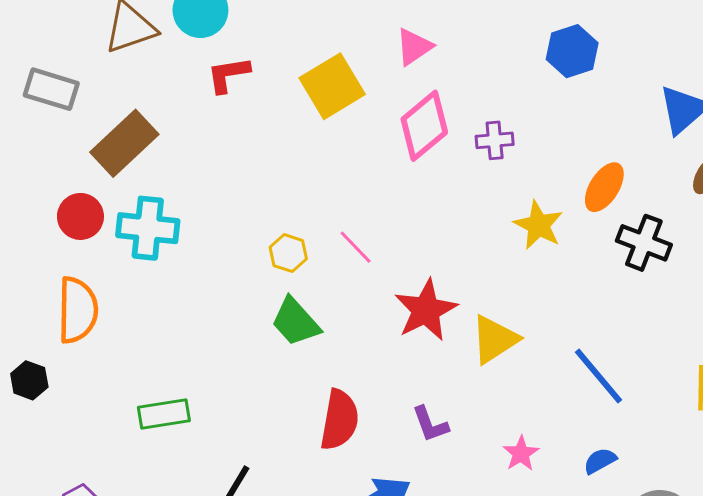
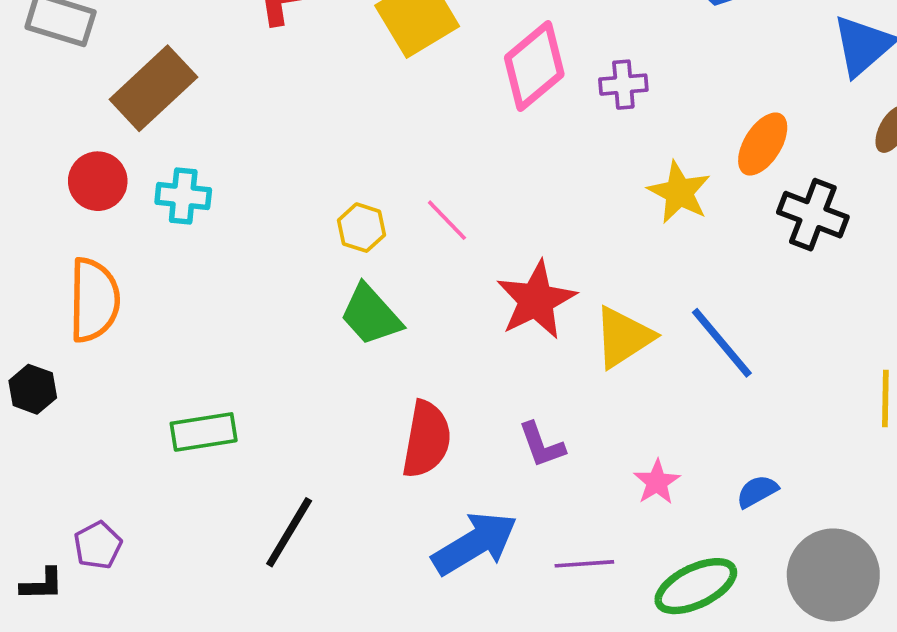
cyan cross: (148, 228) -> (183, 196), size x0.7
blue line: (598, 376) -> (722, 343), moved

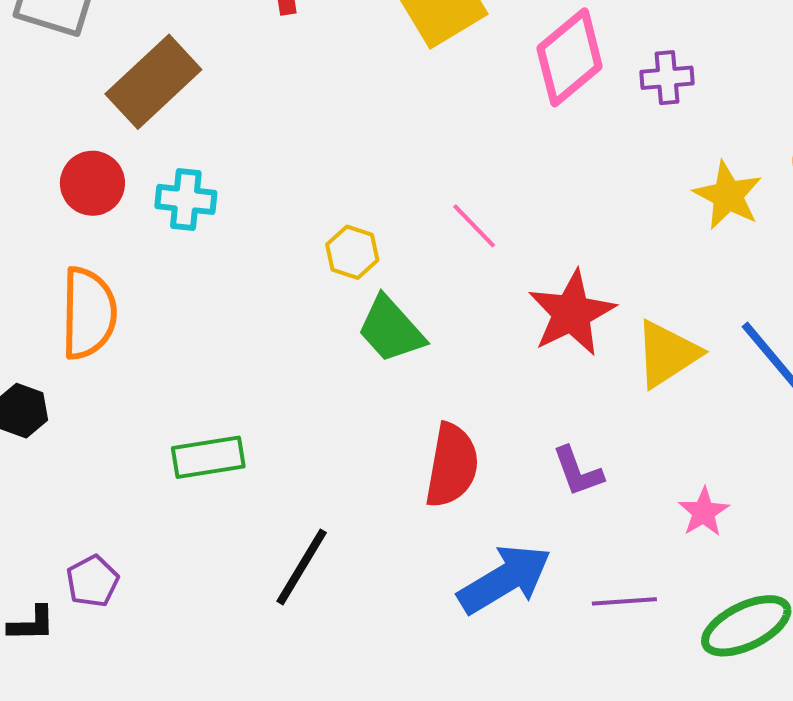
yellow hexagon: (361, 228) -> (352, 252), moved

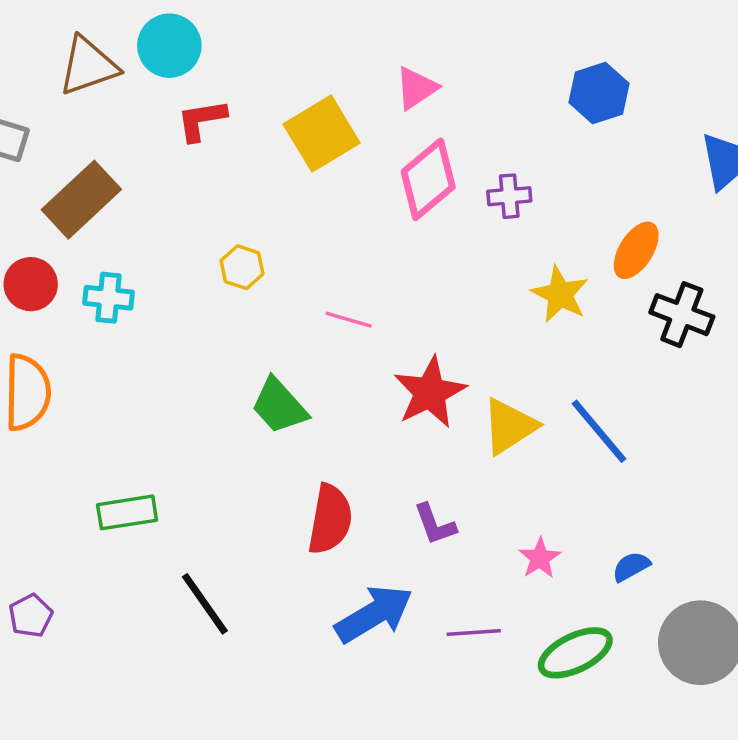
pink line: (474, 226) -> (349, 320), turned -30
yellow hexagon: (352, 252) -> (242, 267), moved
black line: (302, 567) -> (205, 604), turned -66

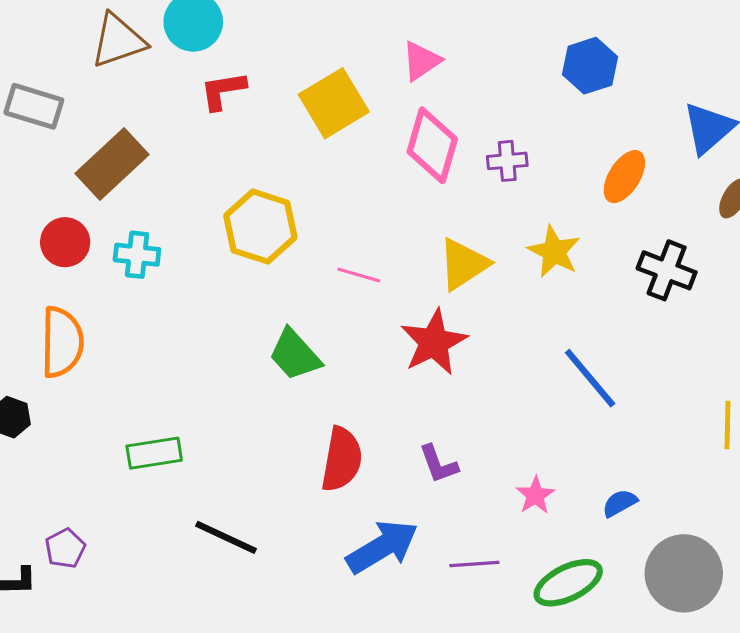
pink diamond: (428, 179) -> (432, 145), turned -34
orange ellipse: (636, 250) -> (624, 177), moved
yellow hexagon: (242, 267) -> (260, 227), size x1.8
yellow triangle: (509, 426) -> (463, 264), moved
black line: (205, 604) -> (226, 537), turned -30

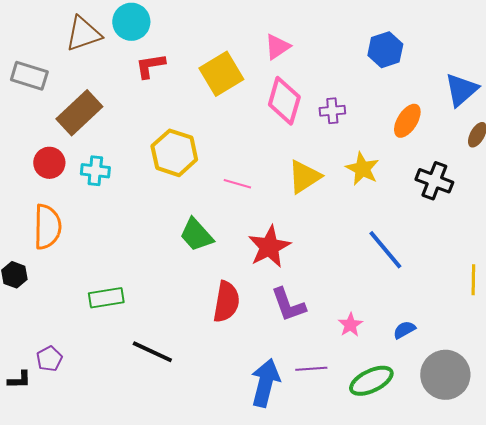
red star: (434, 342) -> (269, 247), moved
purple L-shape: (438, 464) -> (288, 305), size x1.4
blue arrow: (382, 547) -> (265, 383), moved, turned -45

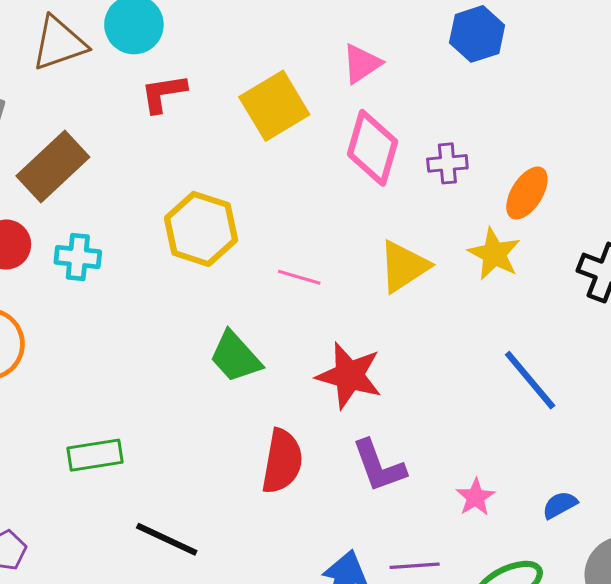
blue hexagon: (385, 50) -> (477, 34), moved
orange ellipse: (407, 121) -> (527, 193), moved
red star: (269, 247) -> (349, 376), turned -30

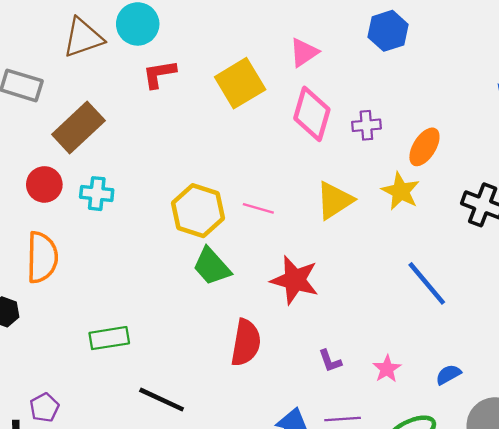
yellow hexagon: (201, 229) -> (198, 211), moved
purple L-shape: (379, 466) -> (330, 361), moved, size x0.6

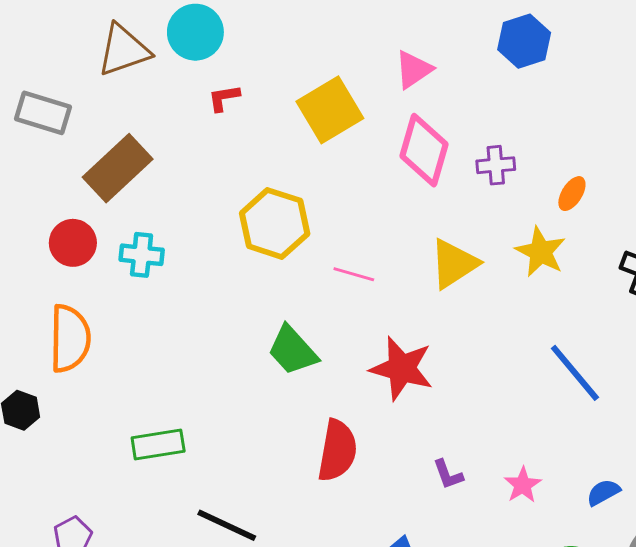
red L-shape: (159, 74) -> (224, 98), size x0.7
orange ellipse: (424, 147) -> (572, 194), size x0.7
yellow hexagon: (198, 211) -> (275, 223), moved

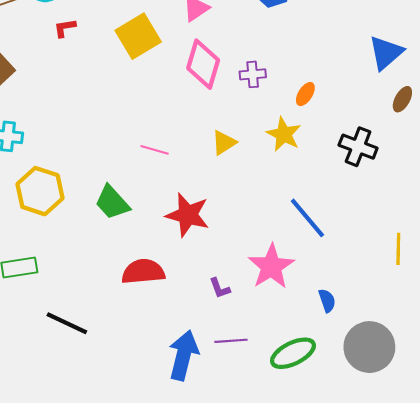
yellow hexagon: (275, 223) -> (40, 191), moved
yellow triangle: (454, 264) -> (224, 143), size x0.7
red semicircle: (337, 451) -> (143, 272), turned -105
pink star: (523, 485) -> (271, 266), moved, size x1.8
blue semicircle: (603, 492) -> (327, 301), turned 100

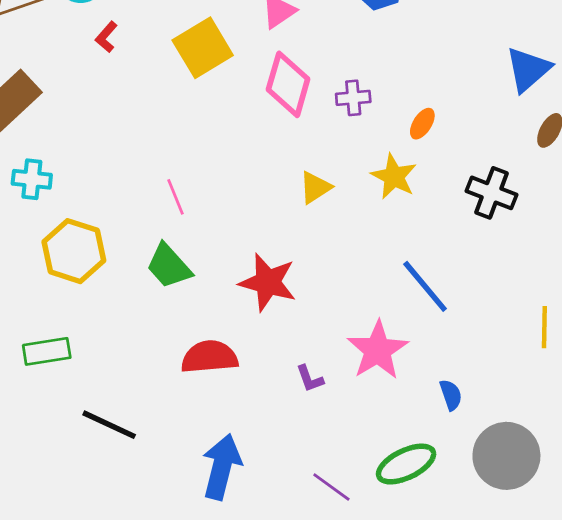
red L-shape: (65, 28) -> (106, 37), turned -40
pink line: (155, 150) -> (176, 197), moved, turned 52
purple line: (231, 341) -> (331, 487), moved, turned 40
blue arrow: (184, 355) -> (222, 467), moved

